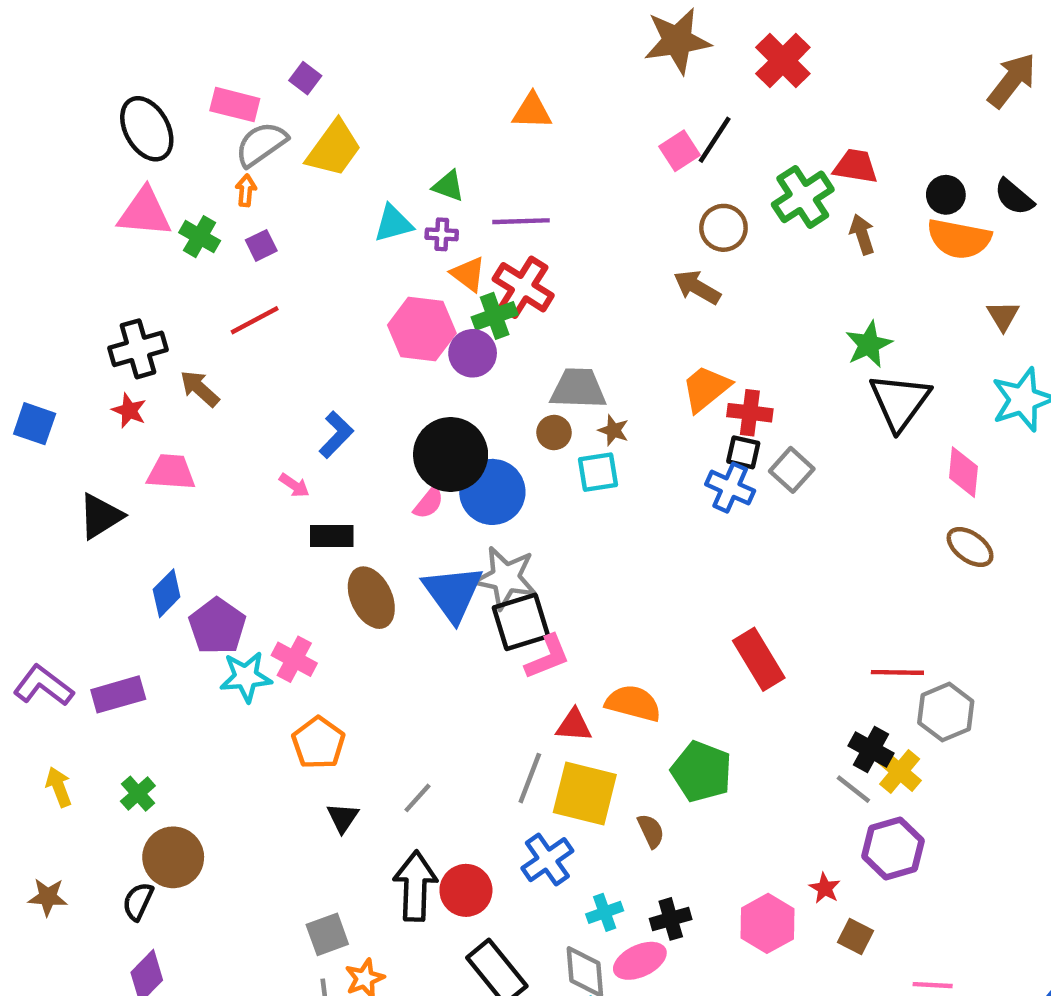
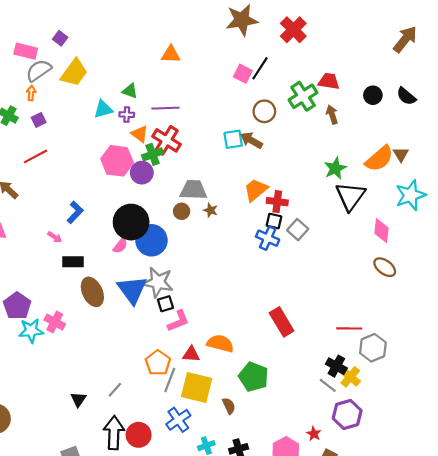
pink square: (679, 151) -> (243, 74), turned -30
orange semicircle: (959, 239) -> (379, 159), moved, turned -52
cyan square: (598, 472) -> (233, 139), moved
black square: (521, 622) -> (165, 304), size x0.6
orange pentagon: (318, 743) -> (158, 363), moved

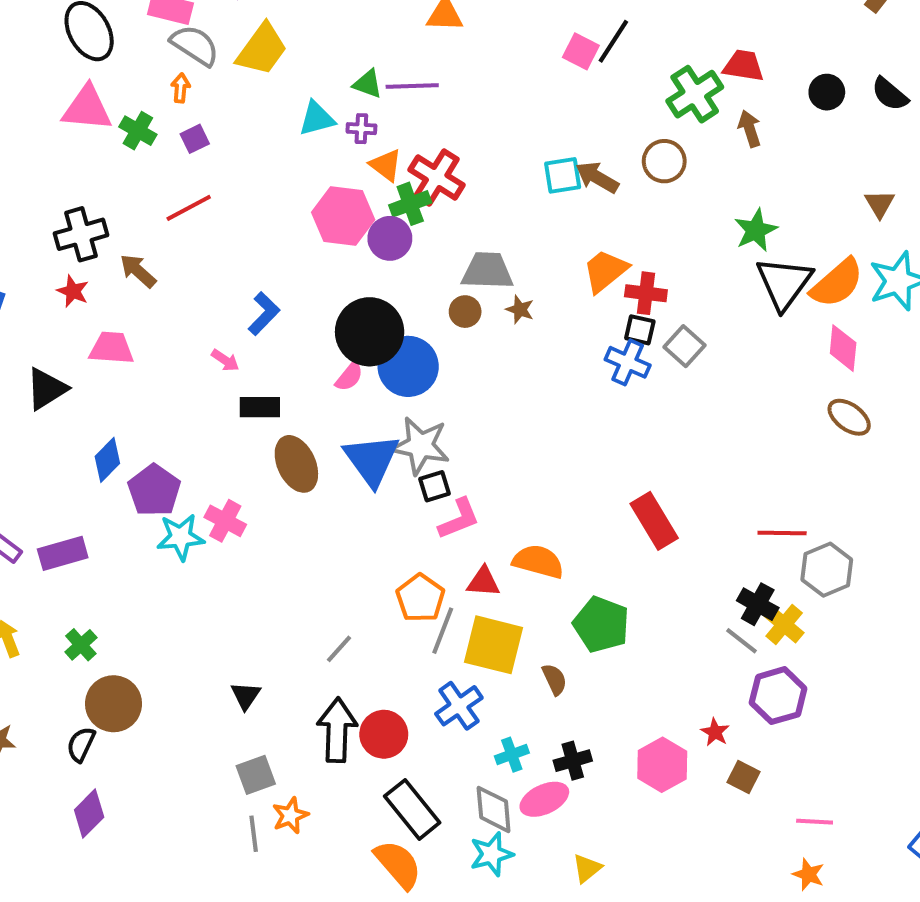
gray semicircle: (39, 70) -> (195, 45), turned 68
purple line: (165, 108) -> (412, 86), moved
brown circle: (264, 111) -> (664, 161), moved
orange semicircle: (379, 159) -> (837, 283), moved
black triangle: (78, 399) -> (246, 696), moved

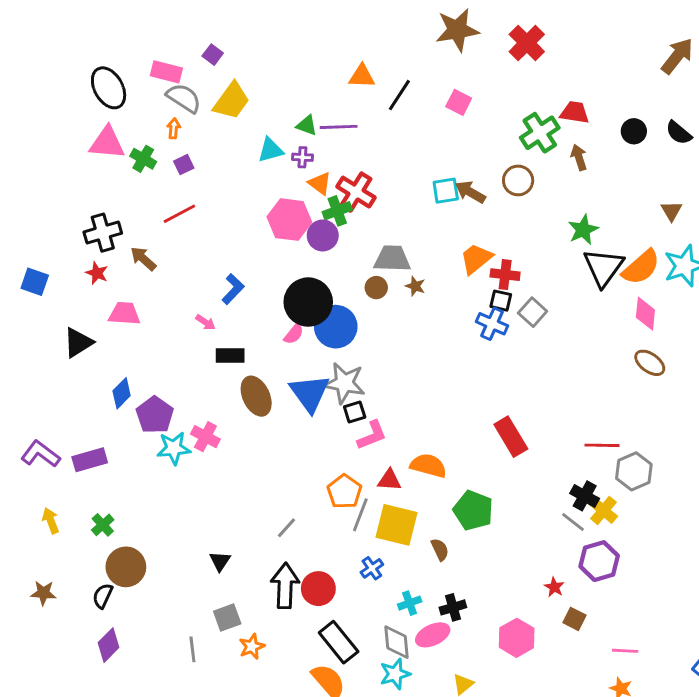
black line: (613, 41) -> (399, 95), moved
blue cross: (459, 706) -> (372, 568), size x0.7
pink hexagon: (662, 765) -> (517, 638), moved
gray line: (254, 834) -> (192, 649), moved

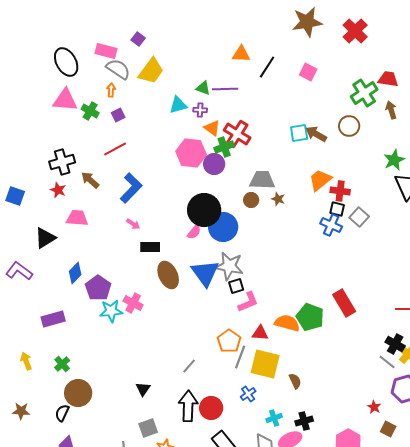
blue L-shape: (233, 289) -> (131, 188), moved, size x1.4
purple L-shape: (40, 454) -> (19, 271), moved
green pentagon: (473, 510) -> (310, 317), moved

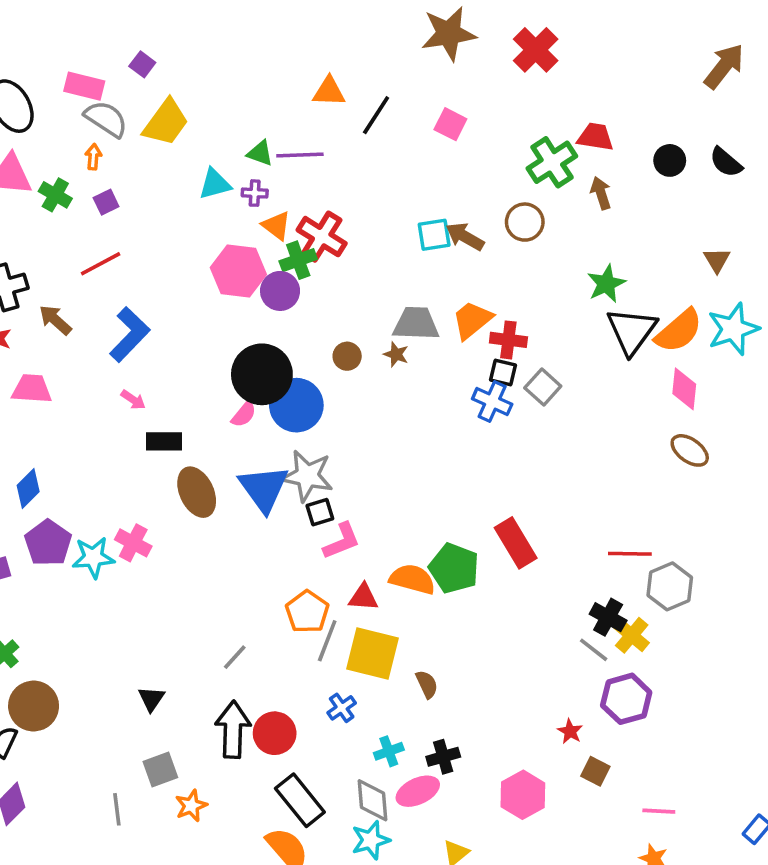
gray trapezoid: (262, 180) -> (416, 324), moved
purple pentagon: (98, 288) -> (48, 543), moved

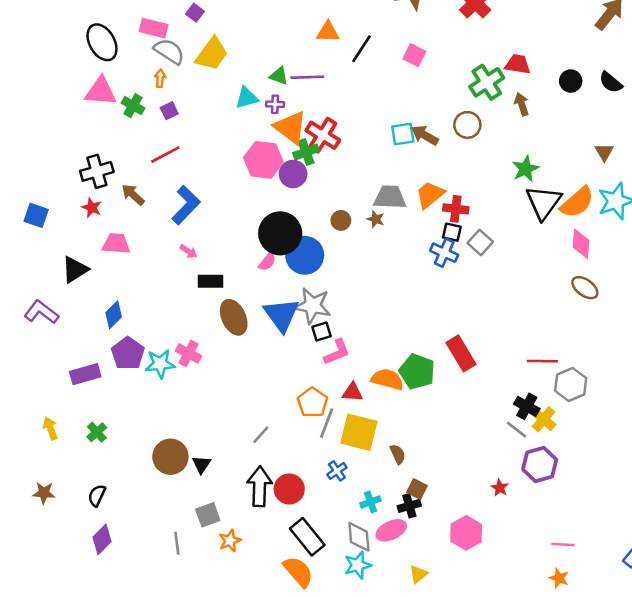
orange triangle: (276, 226) -> (291, 127), size x1.6
brown circle: (34, 706) -> (170, 457), moved
brown square: (595, 771) -> (417, 489), moved

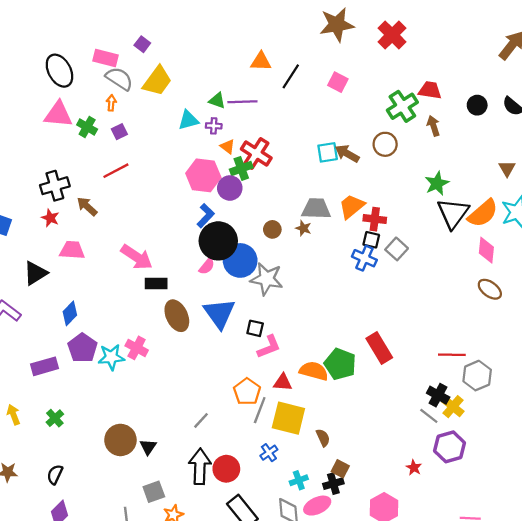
orange triangle: (291, 127) -> (227, 147), size x0.5
blue L-shape: (186, 205) -> (206, 216), moved, size x0.7
pink arrow: (189, 251) -> (137, 257), size x2.0
gray star: (312, 306) -> (267, 279), moved
black square: (321, 331) -> (255, 328), turned 30

